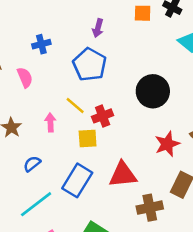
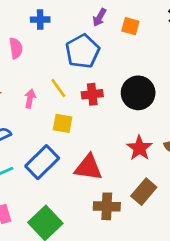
orange square: (143, 13) -> (130, 26), moved
red cross: (103, 116) -> (92, 94), moved
red star: (167, 144) -> (139, 148), turned -30

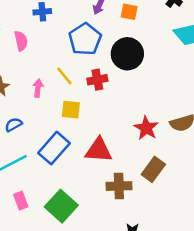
black circle: (138, 93) -> (127, 54), moved

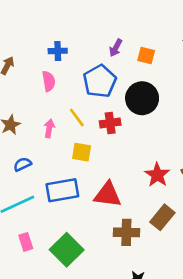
pink semicircle: (21, 41) -> (49, 81), moved
blue rectangle: (54, 148) -> (62, 190), turned 36

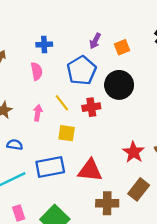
orange square: (146, 56) -> (122, 47), turned -35
blue semicircle: (22, 164) -> (15, 145), turned 35

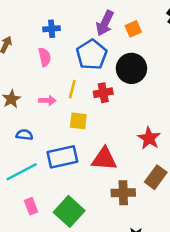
purple arrow: (95, 41) -> (105, 23), size x1.5
yellow line: (62, 103) -> (72, 89), turned 54
pink arrow: (38, 113) -> (47, 101), turned 84

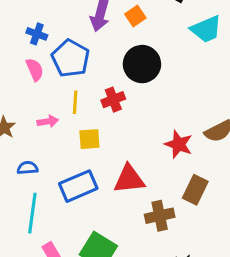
blue cross: (52, 29) -> (37, 34), turned 35
blue pentagon: (92, 55) -> (70, 58), moved
cyan line: (22, 172) -> (32, 213), turned -44

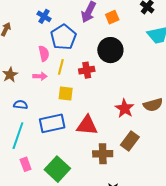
pink semicircle: (35, 70) -> (44, 53), moved

